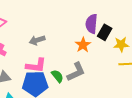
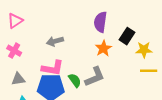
purple semicircle: (92, 24) -> (100, 22), moved

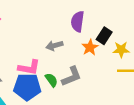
gray arrow: (55, 41) -> (54, 45), moved
orange star: (103, 48) -> (90, 47), moved

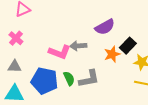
purple semicircle: (78, 21) -> (105, 27), turned -138
pink L-shape: (29, 68) -> (60, 52), moved

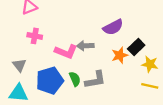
pink cross: (16, 38) -> (35, 36), moved, turned -32
gray triangle: (15, 66) -> (19, 65), turned 48
blue pentagon: (44, 81) -> (50, 81), turned -30

